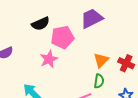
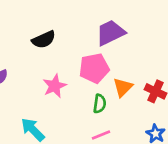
pink pentagon: (62, 37) -> (94, 68), moved
green semicircle: (99, 81) -> (100, 104), moved

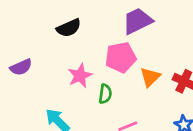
green semicircle: (100, 104) -> (105, 94), moved

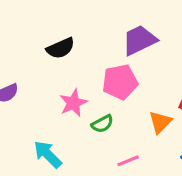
orange triangle: (150, 77) -> (160, 122), moved
green semicircle: (105, 94) -> (102, 124), turned 54

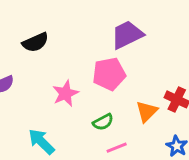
black semicircle: (61, 48) -> (35, 42), moved
green semicircle: (102, 124) -> (103, 122), moved

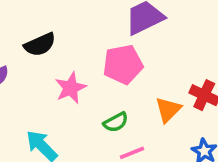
black semicircle: (35, 42) -> (40, 45), moved

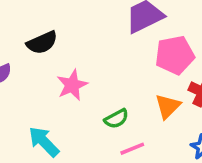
pink pentagon: (123, 64) -> (175, 55), moved

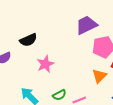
green semicircle: (116, 119) -> (59, 95), moved

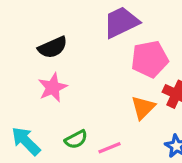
black semicircle: (28, 40) -> (53, 47), moved

